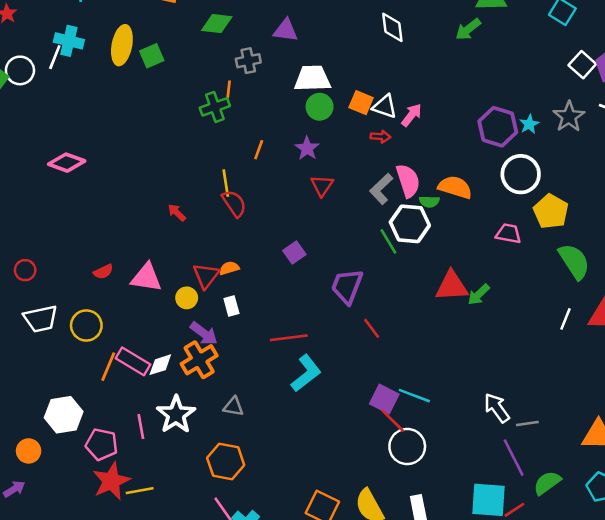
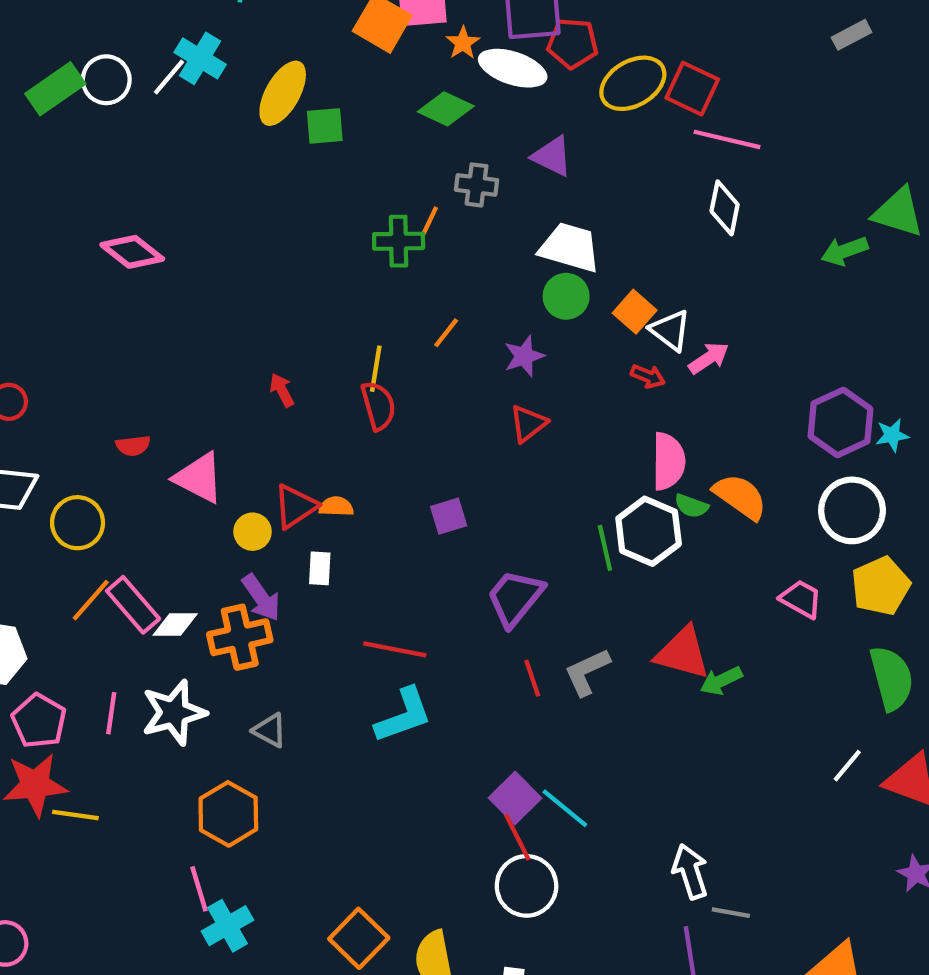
gray L-shape: (381, 189) -> (587, 672), moved

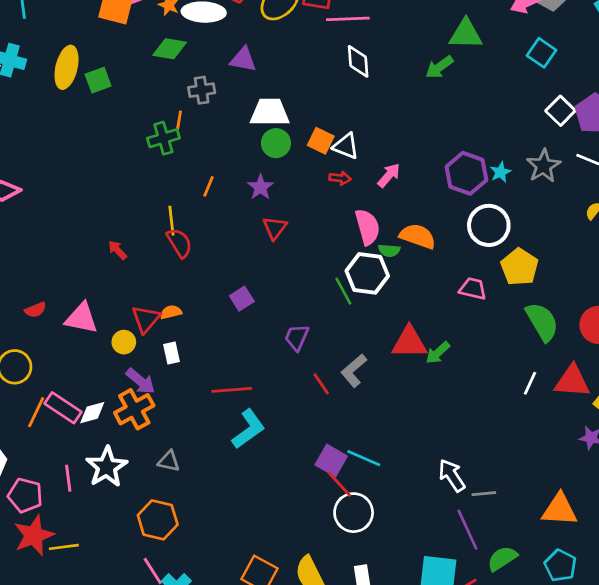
pink arrow: (709, 358) -> (389, 175), moved
purple trapezoid: (515, 598) -> (297, 337), size x0.7

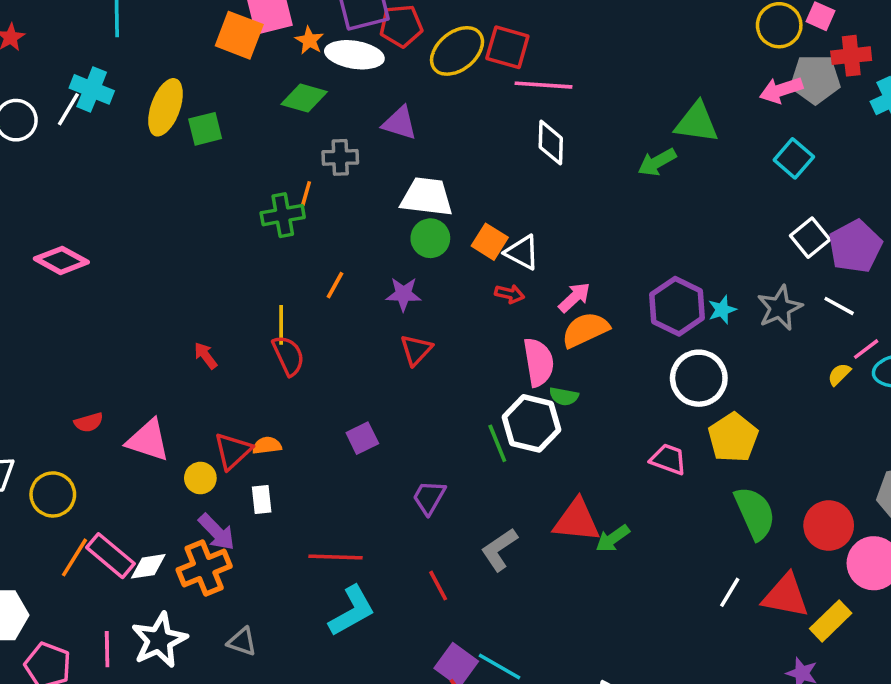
purple star: (260, 187) -> (403, 294), turned 30
orange semicircle: (418, 236) -> (585, 330), moved, turned -51
red line: (321, 384) -> (438, 586), moved

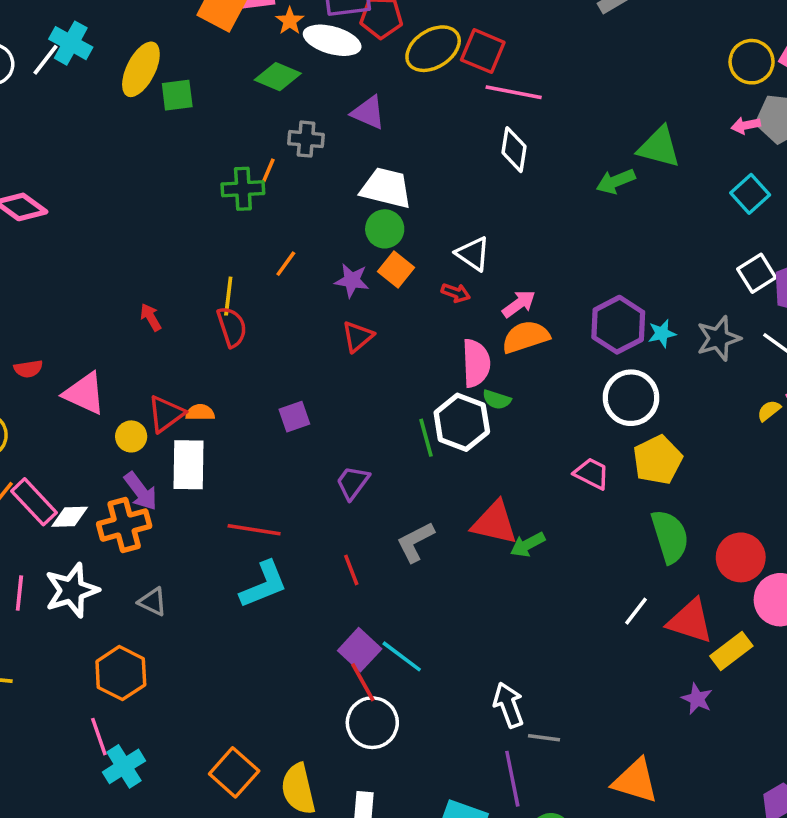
pink arrow: (781, 90) -> (746, 125), size x0.7
orange square: (490, 242) -> (396, 270), moved
white rectangle: (262, 500) -> (189, 465), size x1.8

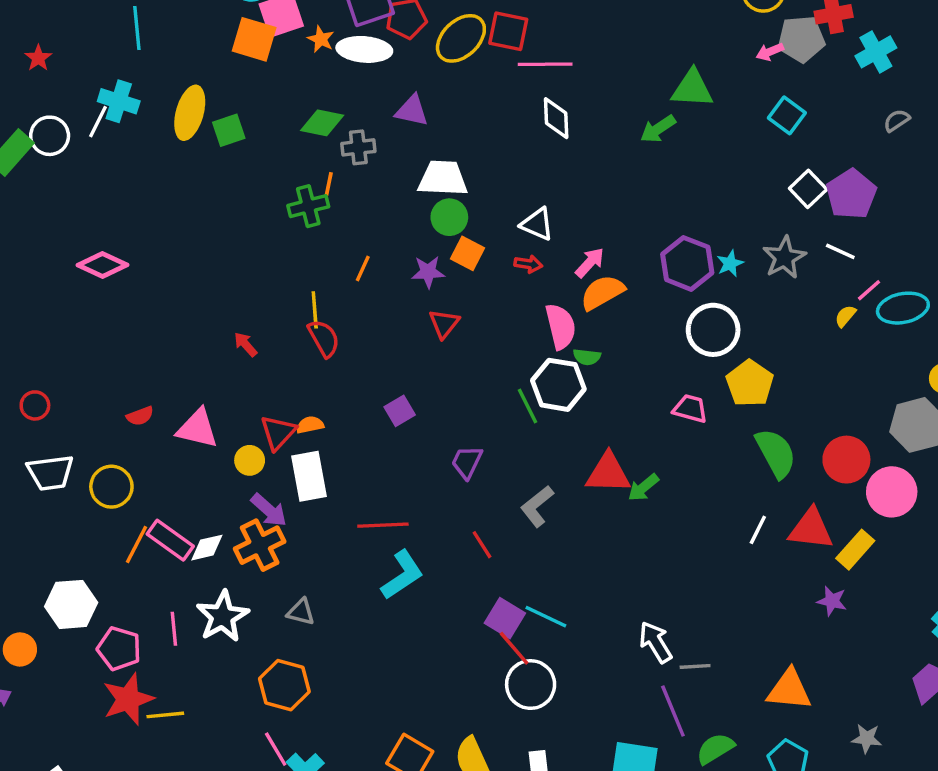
green diamond: (278, 77) -> (322, 123), moved

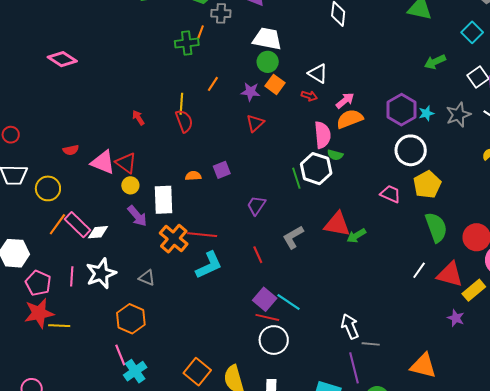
green arrow: (658, 129) -> (435, 62), moved
orange semicircle: (310, 425) -> (193, 176), moved
red triangle: (278, 432) -> (126, 163), moved, turned -45
orange cross: (260, 545) -> (174, 239), moved, turned -32
red line: (514, 648) -> (267, 317), turned -45

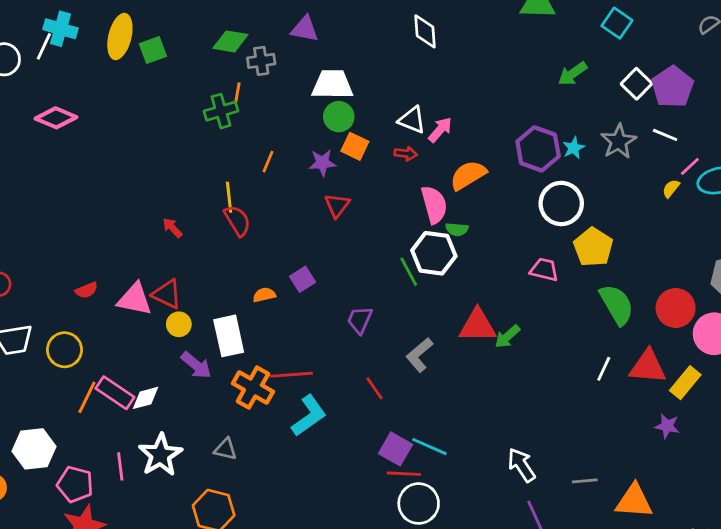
pink diamond: (62, 59) -> (56, 118), moved
pink arrow: (345, 100) -> (440, 130), moved
gray line: (371, 344) -> (585, 481), moved

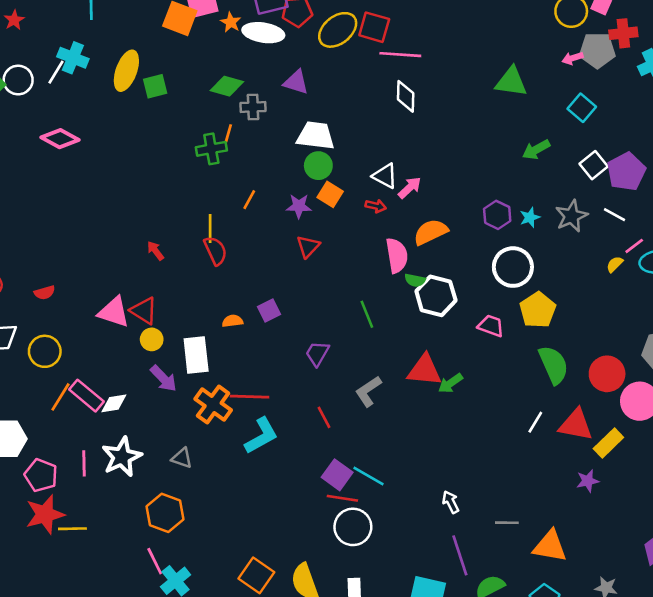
purple hexagon: (538, 149) -> (497, 215), size x0.7
white hexagon: (434, 253) -> (436, 296), moved
red semicircle: (87, 290) -> (45, 293), moved
purple star: (667, 426) -> (588, 481), turned -30
white arrow: (522, 465) -> (451, 502), size x0.7

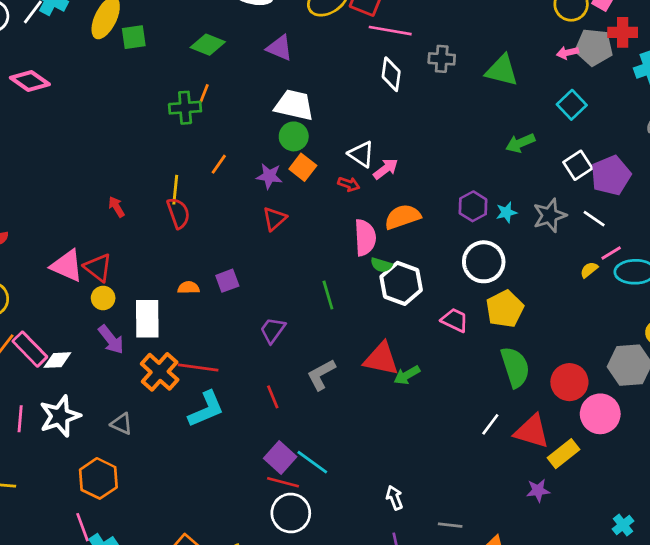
gray cross: (253, 107) -> (442, 59), moved

